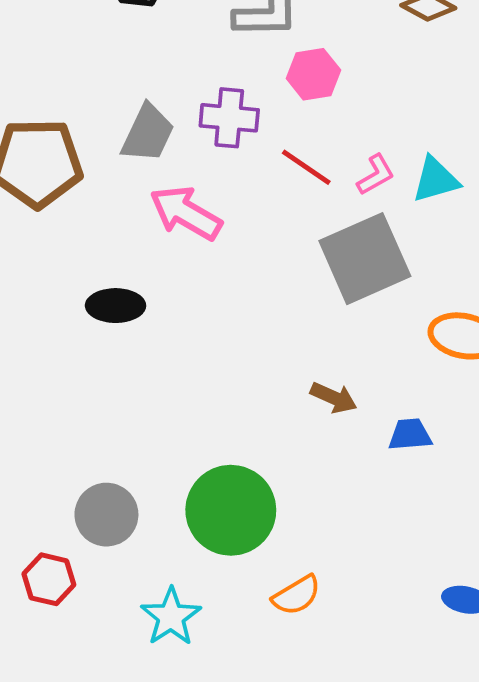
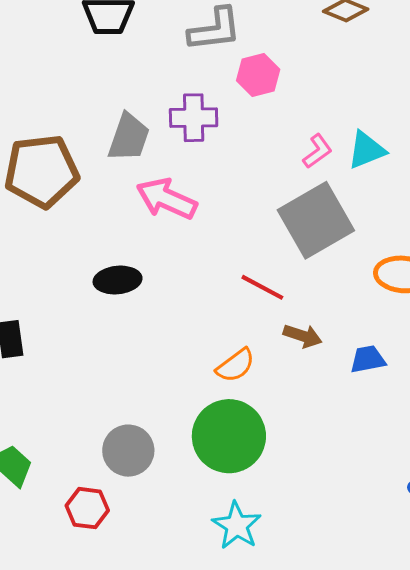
red line: (306, 167) -> (262, 287), moved
orange semicircle: (297, 595) -> (236, 365), moved
cyan star: (171, 617) -> (237, 526), moved

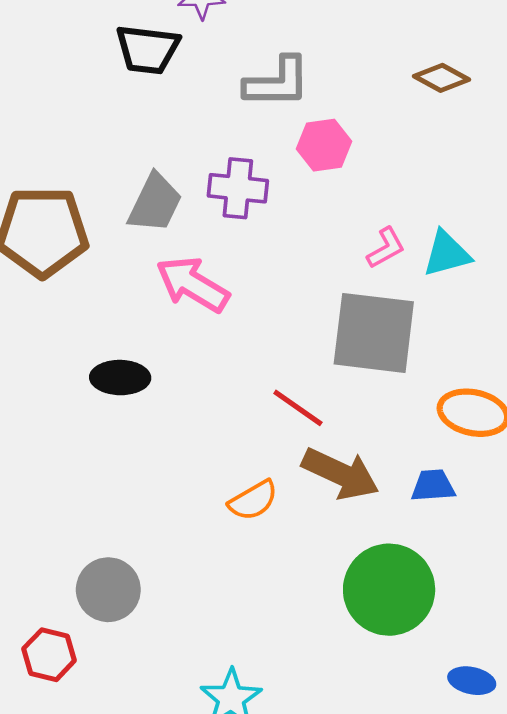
gray square: (316, 220) -> (374, 333), turned 30
brown arrow: (303, 336) -> (340, 474), size x1.6
blue trapezoid: (368, 359) -> (433, 486), moved
green circle: (229, 436) -> (389, 590), moved

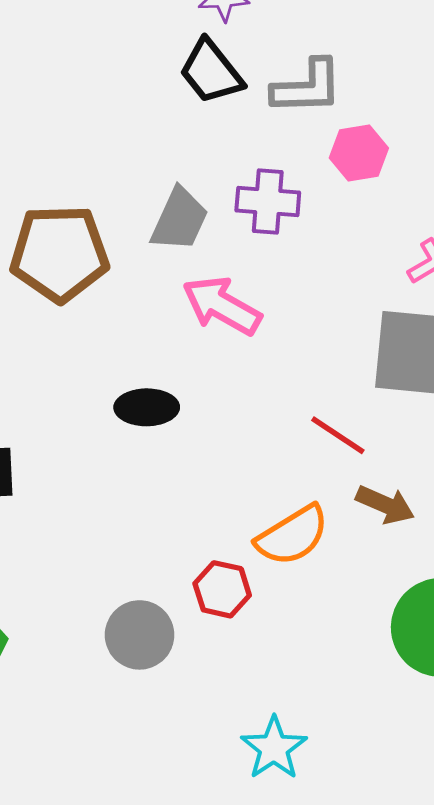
black trapezoid: (148, 49) -> (211, 72), moved, turned 46
brown arrow: (340, 474) -> (385, 505), size x0.7
orange semicircle: (253, 500) -> (292, 535), size x1.4
red hexagon: (49, 655) -> (222, 589), moved

